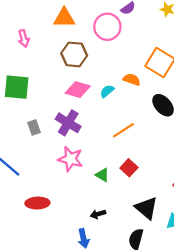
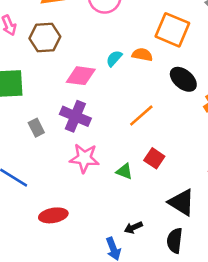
brown hexagon: (74, 54) -> (45, 38), moved
cyan semicircle: (107, 91) -> (114, 58), moved
black arrow: (98, 214) -> (133, 228), moved

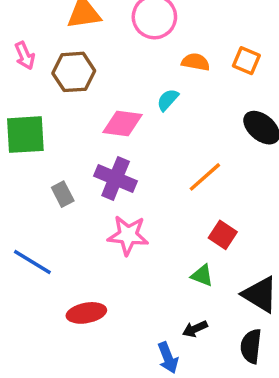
orange square: (172, 30) -> (246, 61), size x0.6
orange semicircle: (142, 55) -> (196, 62), moved
green triangle: (124, 171) -> (202, 275), moved

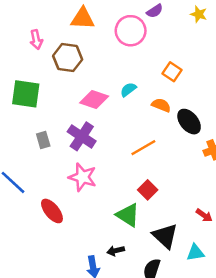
orange square: (246, 61) -> (172, 72), moved
orange semicircle: (196, 62) -> (161, 105), moved
green triangle: (202, 275) -> (128, 215), size x1.5
red ellipse: (86, 313) -> (52, 211), moved, turned 50

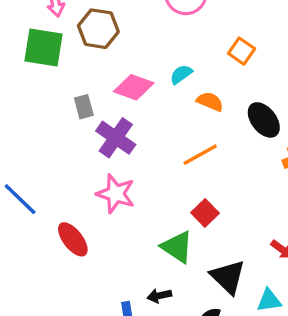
green square: (26, 94) -> (43, 47), moved
orange semicircle: (161, 105) -> (210, 102), moved
gray rectangle: (43, 140) -> (84, 107), moved

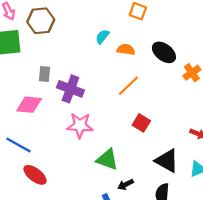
pink diamond: (134, 87) -> (29, 105), moved
gray rectangle: (84, 107) -> (44, 74), turned 35
red ellipse: (73, 239) -> (35, 175), moved
green triangle: (177, 247) -> (107, 159), moved

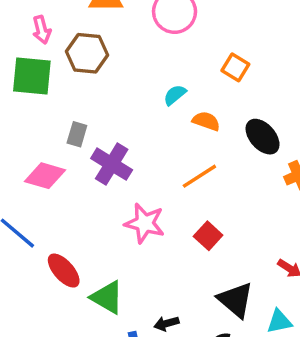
pink star: (80, 125) -> (145, 223), moved
green triangle: (107, 159) -> (107, 297), moved
red ellipse: (35, 175) -> (64, 271), moved

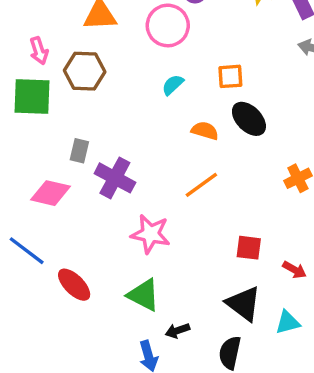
orange square: (235, 67) -> (230, 76), turned -32
cyan semicircle: (175, 95) -> (173, 85), moved
black ellipse: (263, 137) -> (249, 119), moved
red square: (208, 236) -> (249, 248), moved, turned -32
green triangle: (107, 297) -> (144, 295), moved

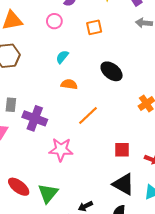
pink circle: (168, 25) -> (54, 21), size x0.6
orange square: (230, 76) -> (94, 27), moved
orange semicircle: (205, 131) -> (69, 84), moved
green triangle: (144, 295) -> (48, 193), moved, turned 50

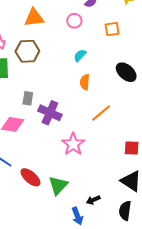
orange semicircle: (69, 84) -> (85, 82), turned -98
pink star: (61, 150) -> (73, 144), turned 30

